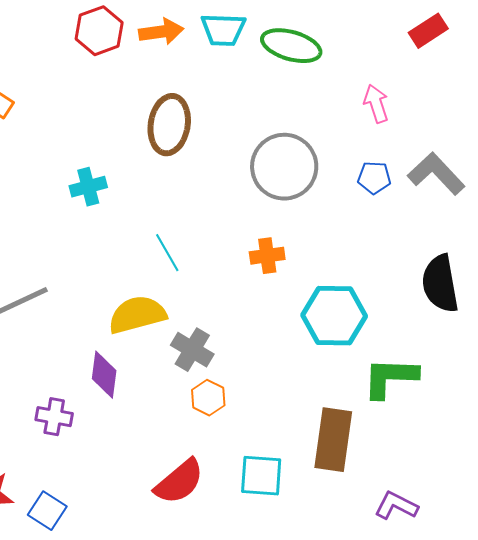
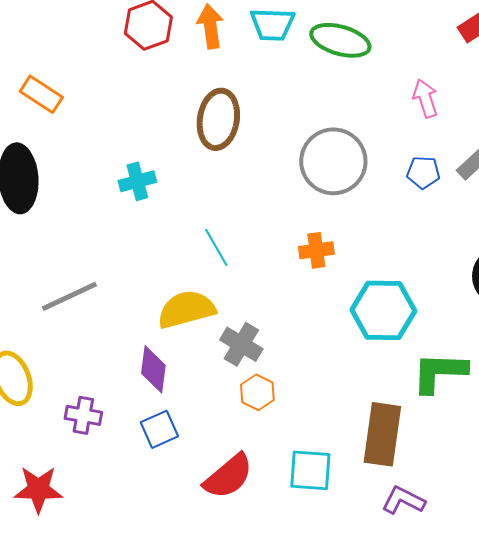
orange arrow: (161, 32) -> (210, 26), turned -90
purple cross: (54, 417) -> (83, 415), moved
purple L-shape: (396, 506) -> (403, 500), moved
blue square: (47, 511) -> (159, 429), moved, turned 33

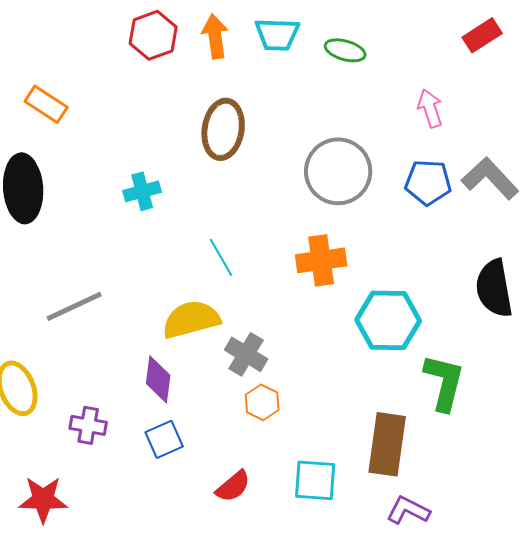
green ellipse: (340, 40) -> (345, 50), size x0.7
blue pentagon: (423, 172) -> (428, 182), size x1.4
orange cross: (316, 250) -> (321, 260), size x1.4
green L-shape: (439, 372) -> (444, 382), turned 102
red semicircle: (228, 476) -> (233, 486), size x0.7

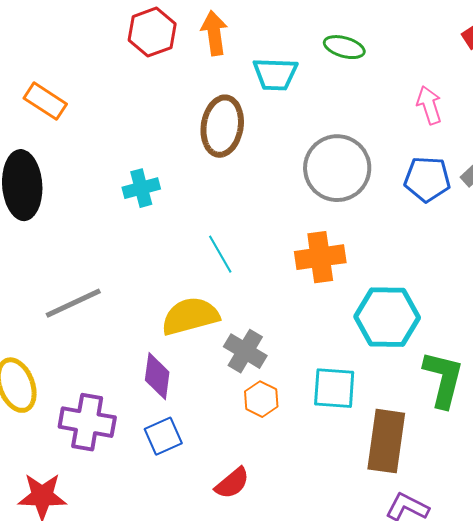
cyan trapezoid: (277, 34) -> (275, 74), moved
purple cross: (88, 425) -> (87, 422), size x1.5
cyan square: (315, 480) -> (334, 388), moved

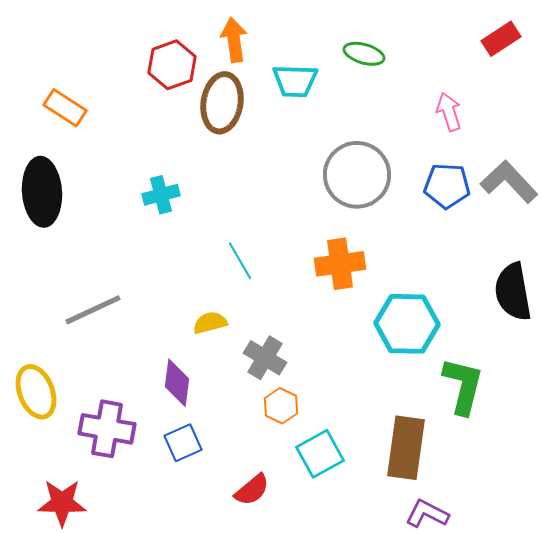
red hexagon: (152, 32) -> (172, 65), moved
brown ellipse: (222, 126) -> (222, 103), moved
yellow semicircle: (190, 316) -> (210, 323), size x0.6
cyan square: (334, 388) -> (320, 454), moved, turned -33

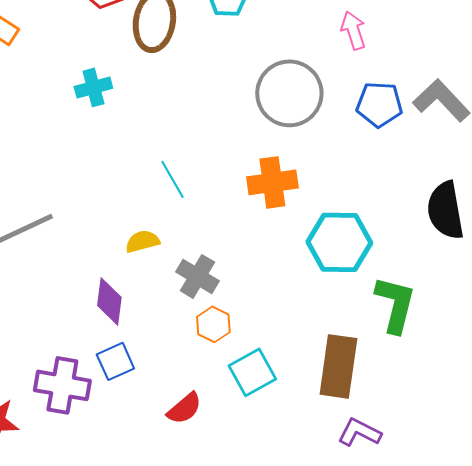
pink arrow: (449, 112) -> (353, 30), moved
cyan cross: (161, 195) -> (93, 87), moved
purple cross: (107, 429) -> (62, 385), moved

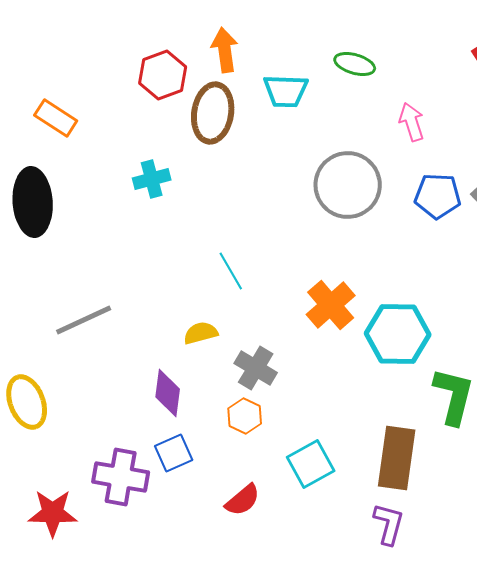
orange cross: (272, 182) -> (331, 305), moved, turned -33
orange hexagon: (213, 324) -> (245, 416), moved
purple L-shape: (359, 432) -> (389, 524), moved, turned 78

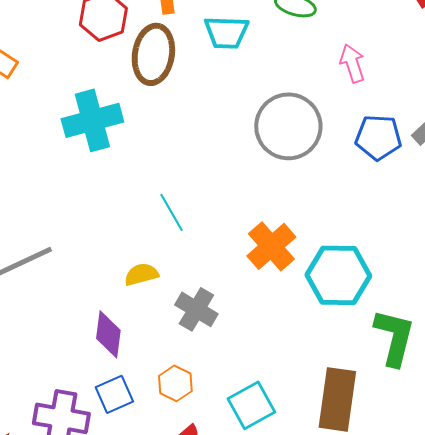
cyan cross: (152, 179) -> (92, 120), size x1.6
orange hexagon: (245, 416) -> (175, 383), moved

